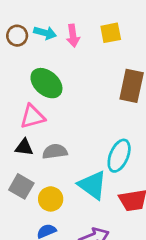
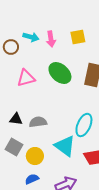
brown circle: (17, 36) -> (11, 47), moved
green ellipse: (46, 83) -> (60, 73), moved
pink triangle: (32, 117) -> (26, 78), moved

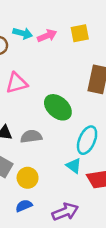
pink arrow: (51, 39) -> (47, 36), turned -105
green ellipse: (60, 73) -> (58, 107), moved
cyan triangle: (65, 146) -> (74, 166), moved, size x0.6

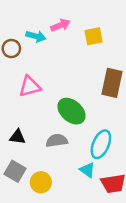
pink arrow: (47, 36) -> (60, 25), moved
gray semicircle: (31, 136) -> (57, 141), moved

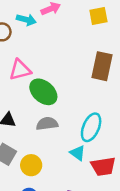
yellow square: (94, 36) -> (98, 16), moved
green ellipse: (71, 111) -> (43, 92), moved

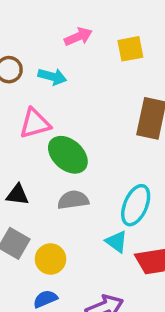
yellow square: (98, 16) -> (130, 49), moved
cyan arrow: (26, 20) -> (52, 77), moved

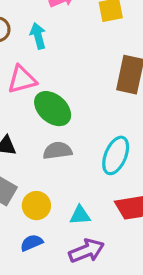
cyan arrow: (52, 77) -> (38, 36), turned -120
cyan triangle: (117, 242) -> (80, 215), moved, turned -40

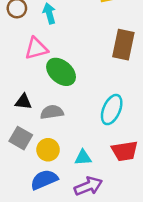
gray semicircle: (57, 151) -> (52, 112), moved
blue semicircle: (32, 243) -> (44, 180), size x1.5

